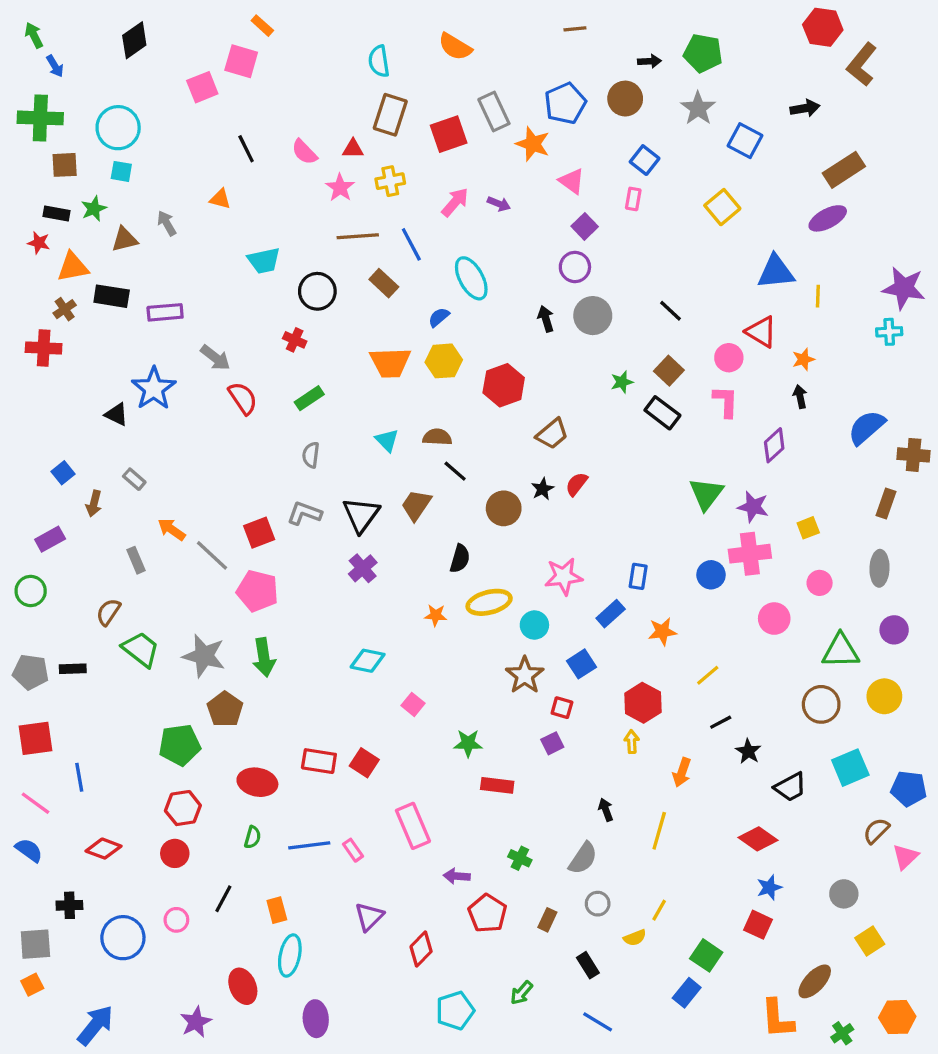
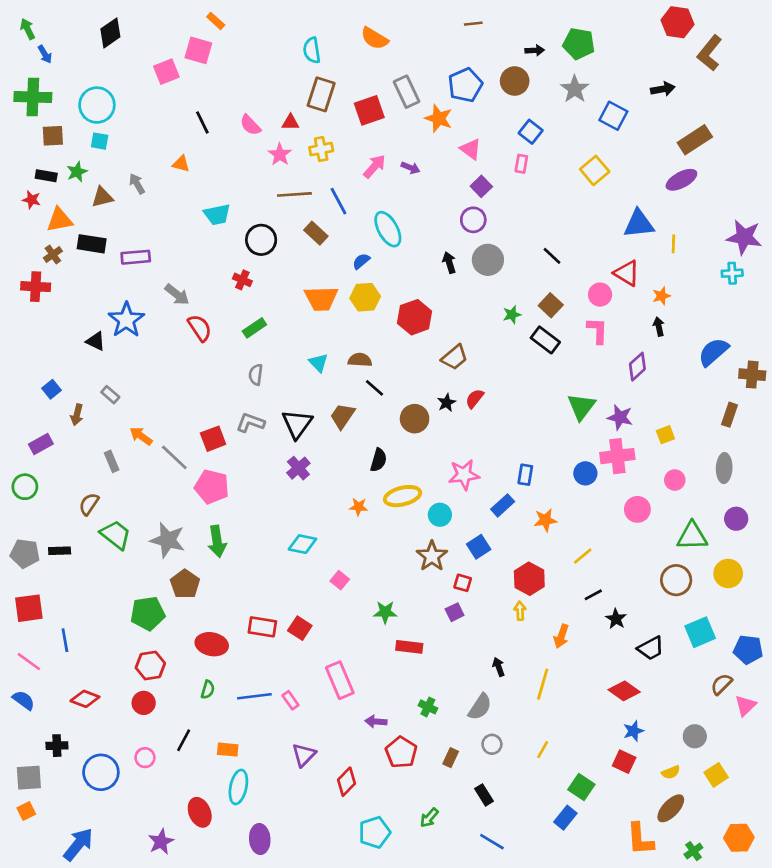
orange rectangle: (277, 910) -> (228, 750), turned -70
yellow semicircle: (635, 938) -> (671, 772), moved

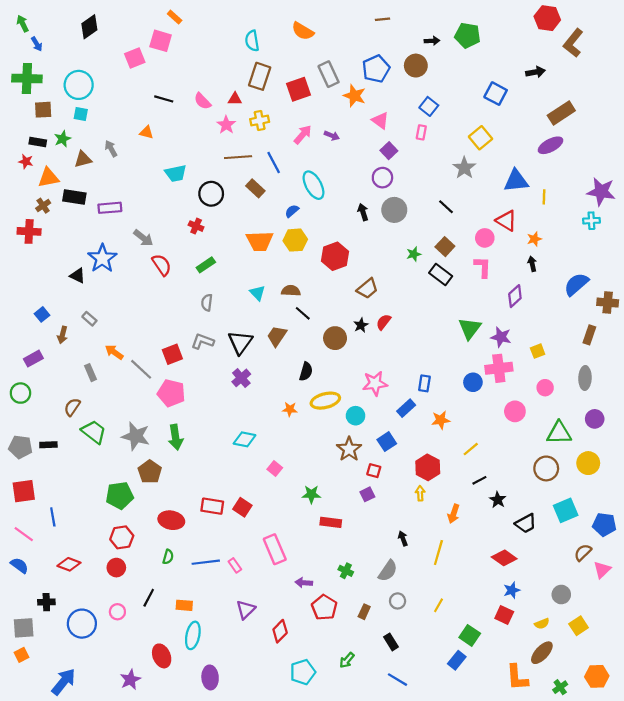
gray star: (575, 89) -> (464, 168), moved
black line: (202, 122) -> (164, 99), turned -48

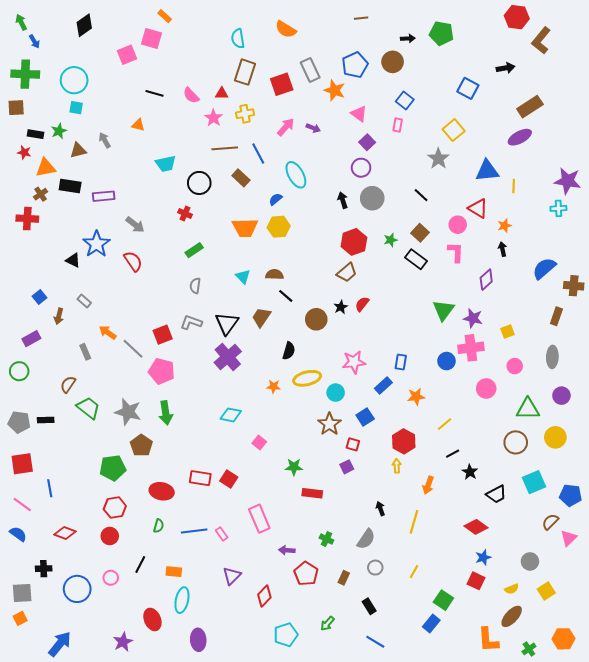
brown square: (43, 110) -> (16, 108), moved
red hexagon: (335, 256) -> (354, 242), moved
red semicircle: (162, 265) -> (133, 261), moved
purple cross: (241, 378) -> (228, 357), size x1.5

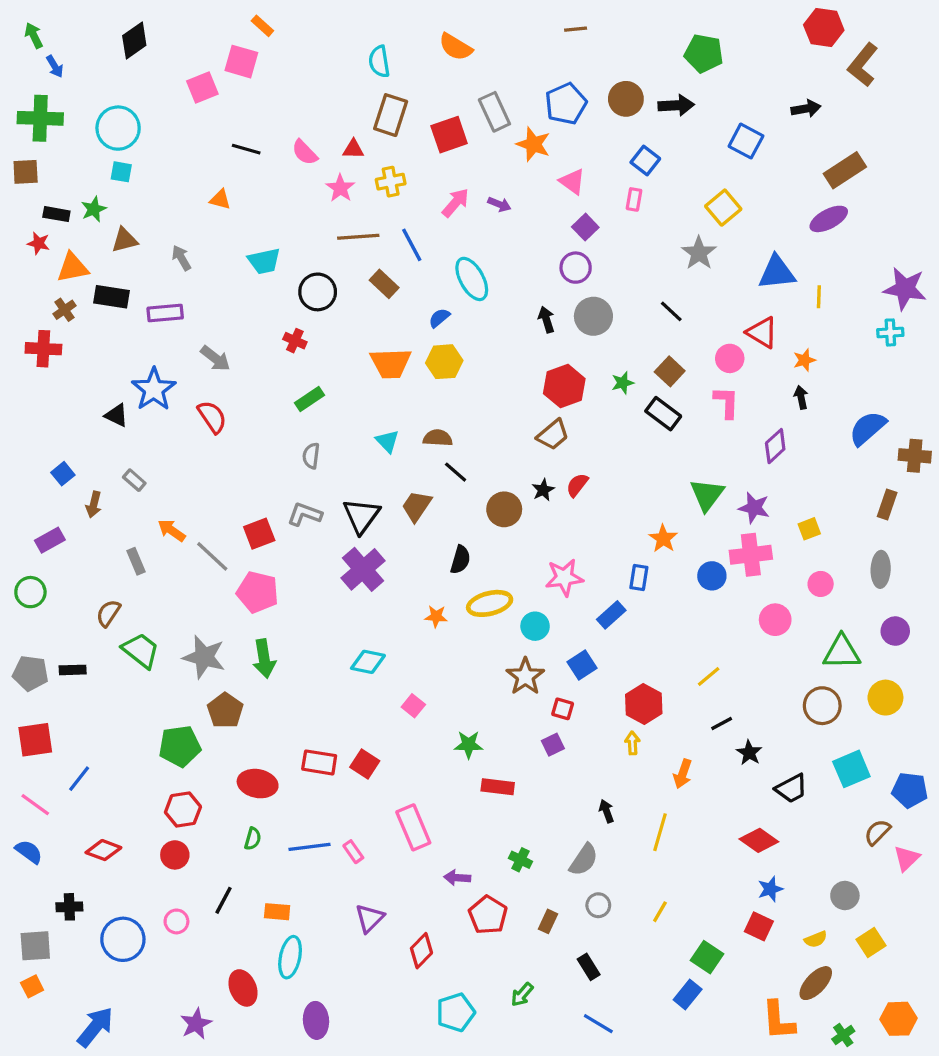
black arrow: (408, 38) -> (676, 105), moved, size x1.5
gray arrow: (105, 140) -> (181, 258), moved
orange star: (416, 397) -> (663, 539), moved, turned -30
blue line: (50, 488) -> (79, 779), turned 48

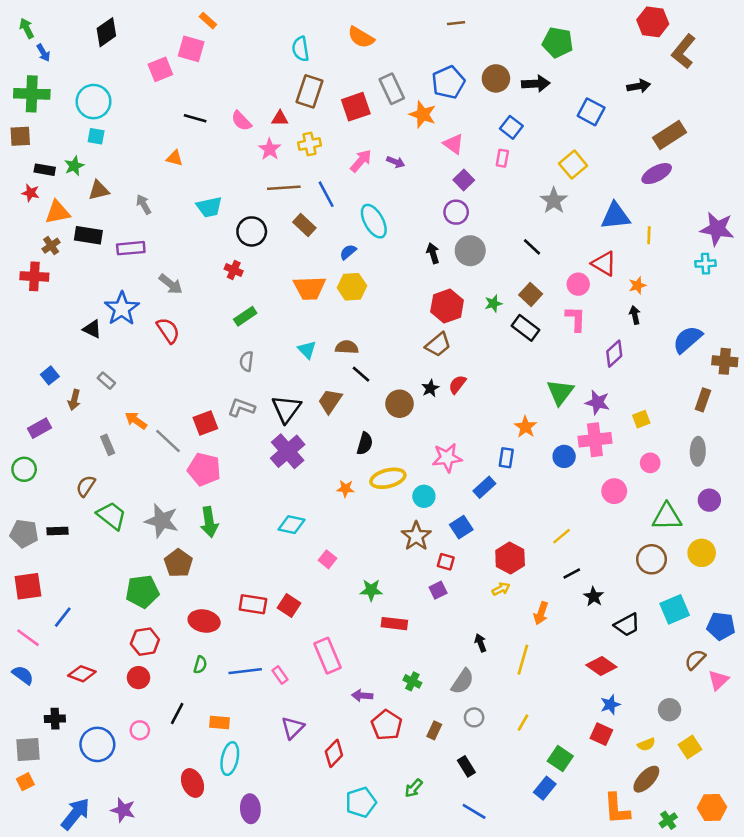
yellow arrow: (632, 743) -> (501, 589), turned 66
purple star: (196, 1024) -> (123, 810), moved, turned -30

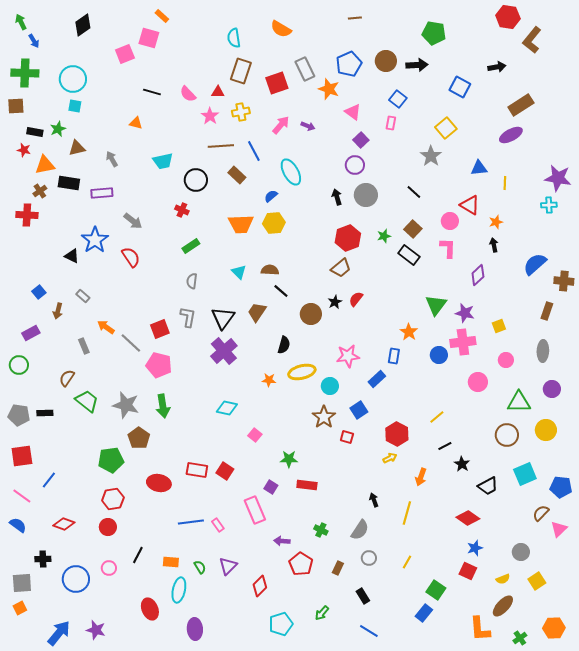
blue triangle: (615, 216) -> (479, 168), size x0.7
gray L-shape: (241, 408) -> (188, 317), turned 80
purple square: (438, 590) -> (271, 487), moved, turned -32
green semicircle: (200, 665) -> (200, 567), moved, turned -48

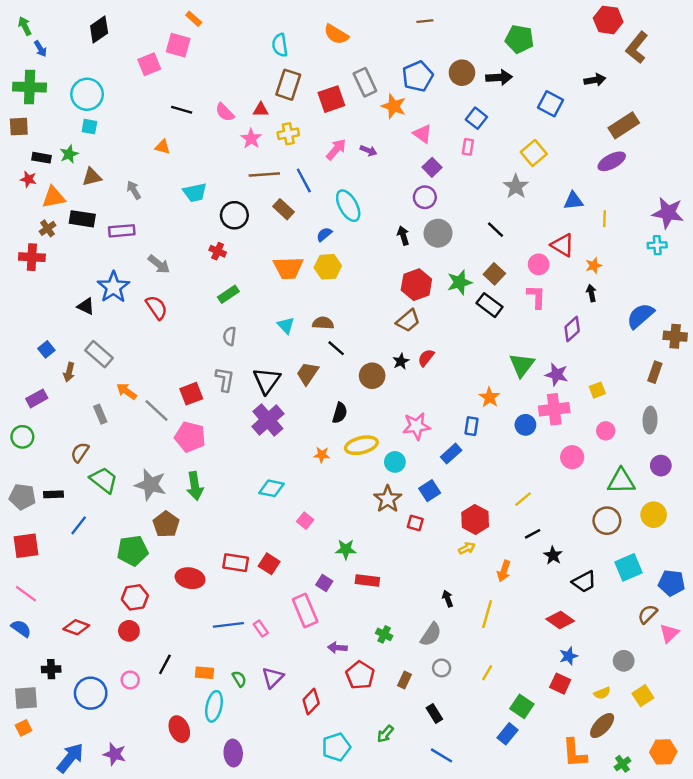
green star: (384, 236) -> (460, 282), size x1.5
gray rectangle: (83, 296) -> (99, 354), size x1.6
blue line: (49, 480) -> (79, 525), moved

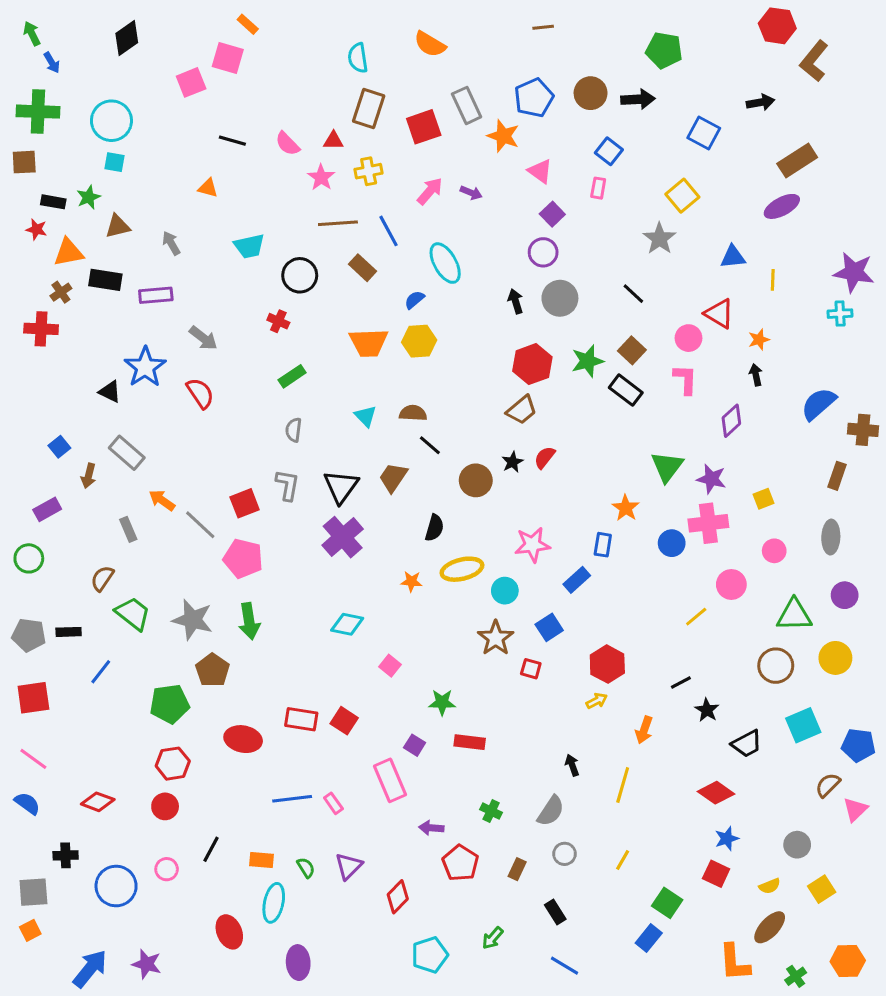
yellow line: (523, 499) -> (696, 617), moved

